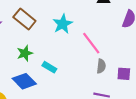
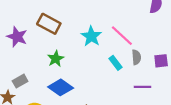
cyan star: (63, 24) -> (91, 36), moved
cyan rectangle: (49, 67) -> (115, 63), moved, turned 32

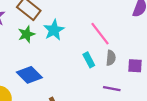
cyan star: (91, 36) -> (54, 30), moved
green star: (56, 59) -> (26, 34), moved

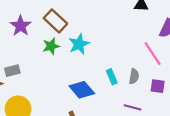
pink line: (100, 34) -> (153, 54), moved
blue diamond: (29, 75) -> (82, 90), moved

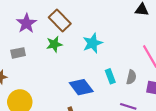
cyan star: (79, 44) -> (93, 43), moved
gray rectangle: (12, 71) -> (18, 53), moved

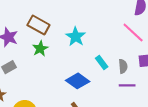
gray semicircle: (131, 77) -> (123, 66), moved

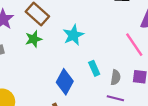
blue diamond: (78, 81) -> (65, 82), turned 70

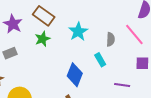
gray semicircle: (116, 77) -> (111, 39), moved

